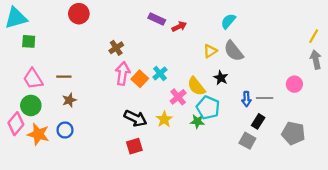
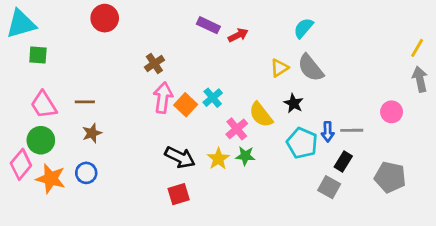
cyan pentagon: (208, 108) -> (302, 143), moved
green star: (197, 121) -> (245, 156), moved

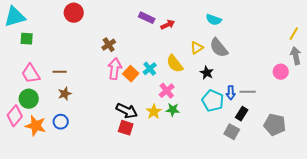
cyan semicircle: (304, 28) -> (214, 20), turned -112
pink circle: (392, 112) -> (281, 72), moved
yellow semicircle: (261, 115) -> (175, 64), moved
red square: (179, 194) -> (126, 128), moved, turned 35

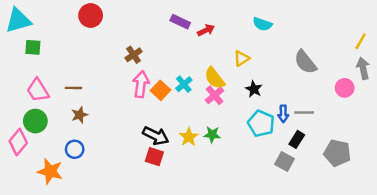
gray semicircle: (219, 48) -> (305, 62), moved
pink cross: (167, 91) -> (215, 95), moved
orange star: (36, 126) -> (50, 171), moved

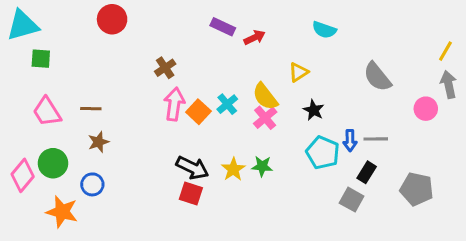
green circle: (35, 121) -> (53, 163), moved

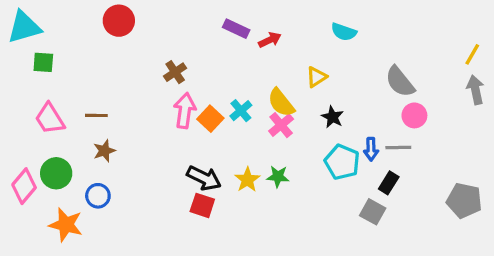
pink circle: (426, 109) -> (414, 115), moved
gray pentagon: (417, 189) -> (464, 201), moved

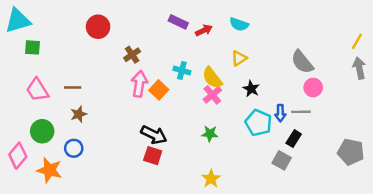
red circle: (119, 21) -> (98, 27), moved
cyan semicircle: (344, 32) -> (239, 24), moved
cyan cross: (241, 111) -> (182, 70), moved, turned -35
yellow star: (247, 180) -> (211, 179), moved
pink diamond: (24, 186) -> (18, 156), moved

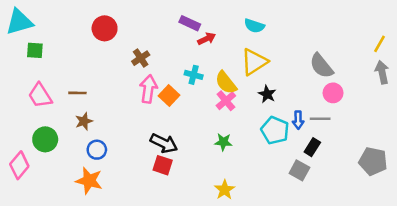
red arrow: (204, 30) -> (207, 39), moved
yellow triangle: (239, 58) -> (254, 62), size x1.6
blue circle: (74, 148) -> (97, 150), moved
orange star: (49, 170) -> (89, 181), moved

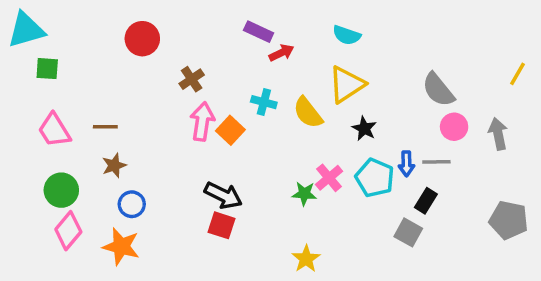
yellow line: (379, 44) -> (517, 74), moved
gray arrow: (382, 72) -> (498, 134), moved
pink cross: (226, 101) -> (329, 178), moved
pink diamond: (19, 165) -> (68, 231), moved

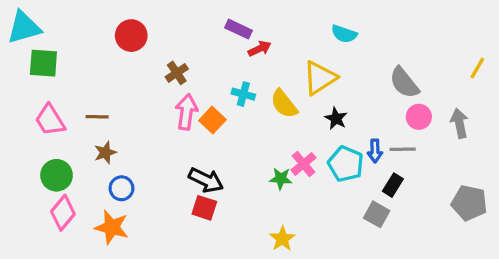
cyan semicircle: (347, 35) -> (344, 34), moved
green square: (47, 69) -> (43, 63), size x1.4

